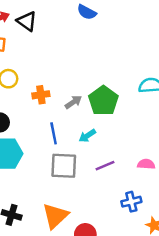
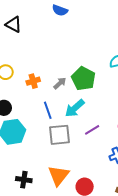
cyan arrow: (87, 136) -> (75, 108), size x1.5

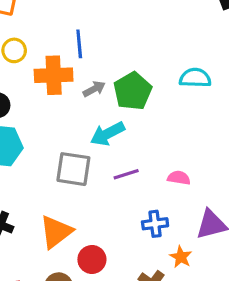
orange cross: (33, 81) -> (54, 75), size x1.6
blue line: (48, 110) -> (79, 44), moved

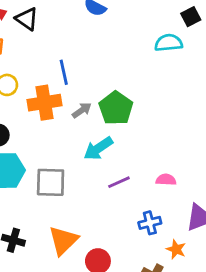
cyan semicircle: (195, 78) -> (169, 43), moved
gray square: (73, 169) -> (51, 182), moved

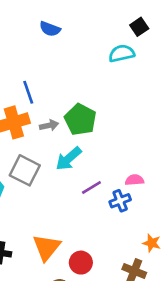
gray arrow: (82, 110) -> (49, 125), turned 30
gray square: (51, 182) -> (25, 170), moved, turned 32
blue cross: (150, 223) -> (120, 201), moved

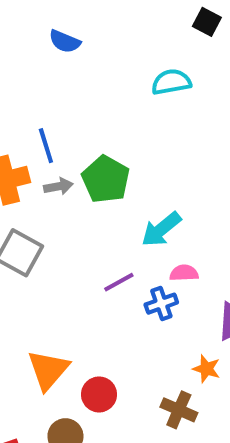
black square: (139, 27) -> (207, 22), moved, turned -30
blue line: (28, 92) -> (46, 146), moved
cyan arrow: (69, 159) -> (161, 229), moved

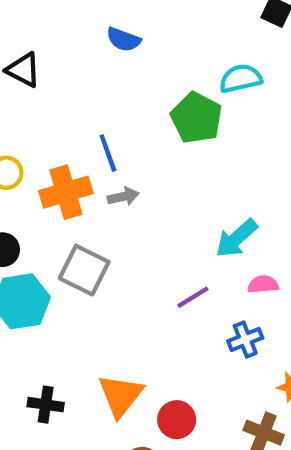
green pentagon: (106, 179) -> (196, 118), moved
blue cross: (161, 304) -> (245, 339), moved

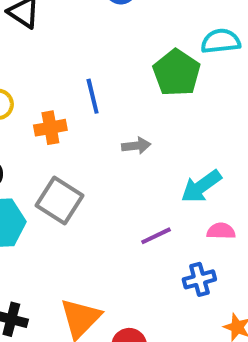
orange cross: (66, 192) -> (50, 128), size x0.7
gray arrow: (123, 197) -> (136, 146), moved

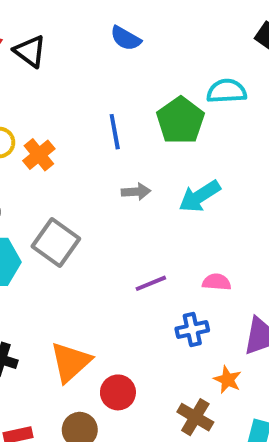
blue line: (93, 96) -> (115, 132), moved
orange cross: (50, 128) -> (39, 155), moved, turned -32
cyan arrow: (201, 186) -> (200, 196), moved

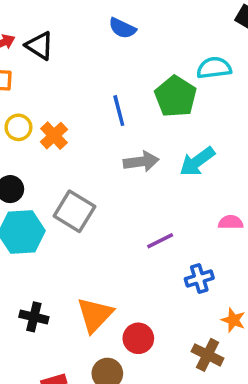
gray arrow: (136, 192) -> (141, 162), size x1.4
pink semicircle: (217, 282) -> (231, 222), moved

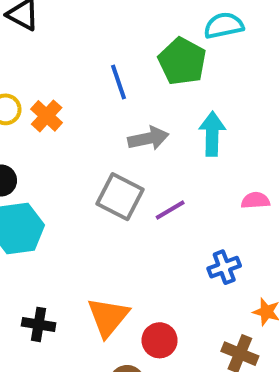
cyan arrow: (197, 162) -> (212, 134), turned 132
gray square: (74, 211) -> (120, 197), moved
purple line: (160, 241) -> (170, 210), moved

